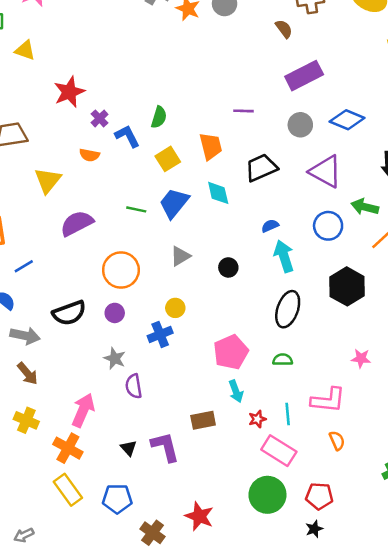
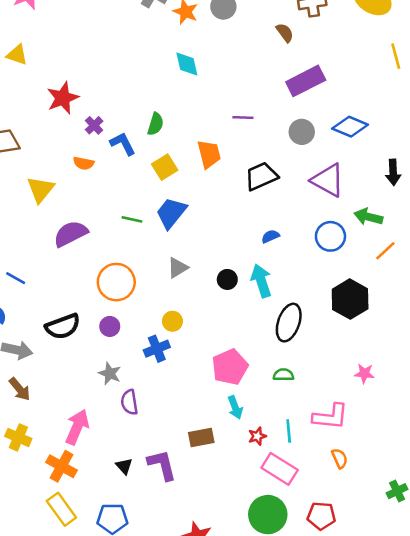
cyan diamond: (218, 193) -> (187, 64), moved
cyan arrow: (284, 256) -> (261, 281), moved
blue line: (24, 266) -> (16, 278), turned 60

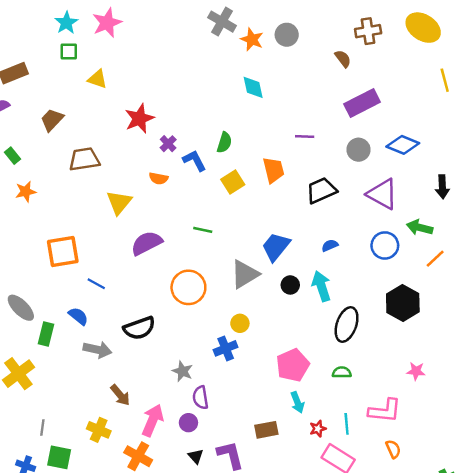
blue trapezoid: (171, 213) -> (276, 247), moved
gray triangle: (178, 268) -> (245, 274), size x1.5
purple circle: (110, 326) -> (188, 423), moved
brown arrow: (20, 389) -> (120, 395), moved

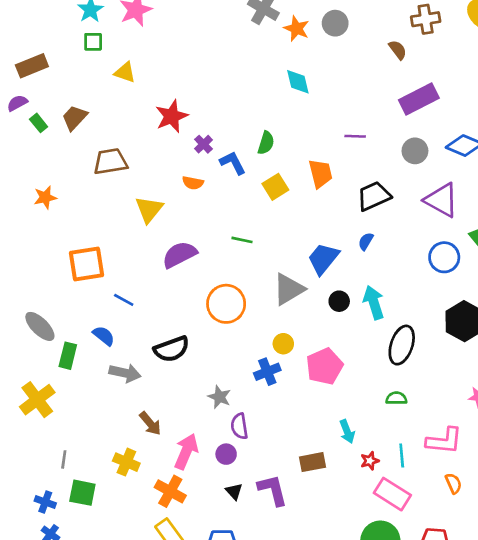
green rectangle: (12, 156) -> (39, 123), moved
blue semicircle: (330, 245) -> (366, 241), moved, turned -35
pink pentagon: (293, 365) -> (325, 366), moved

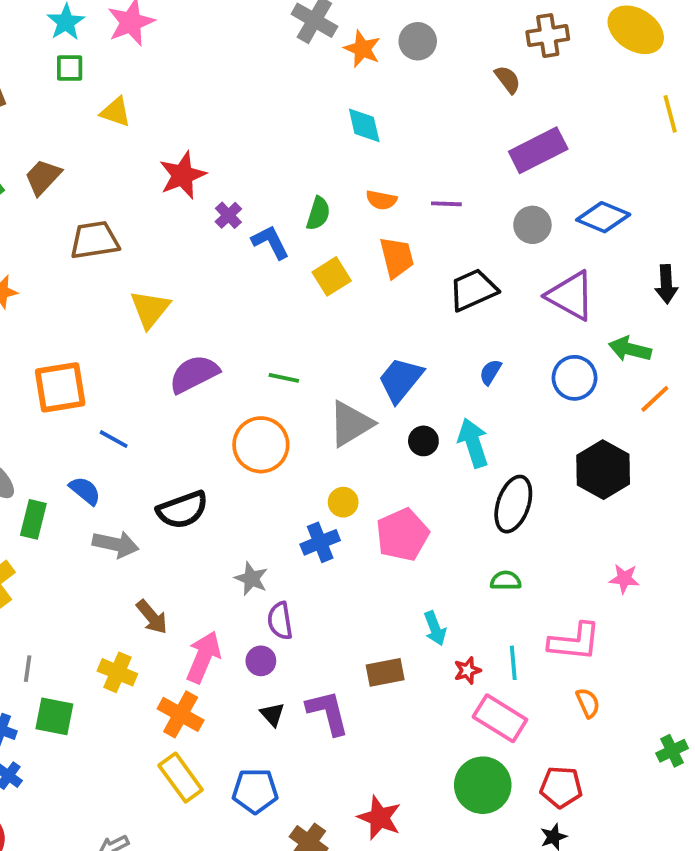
orange semicircle: (193, 183) -> (381, 200), moved
green line: (242, 240) -> (284, 378), moved
blue semicircle: (366, 241) -> (490, 372), moved

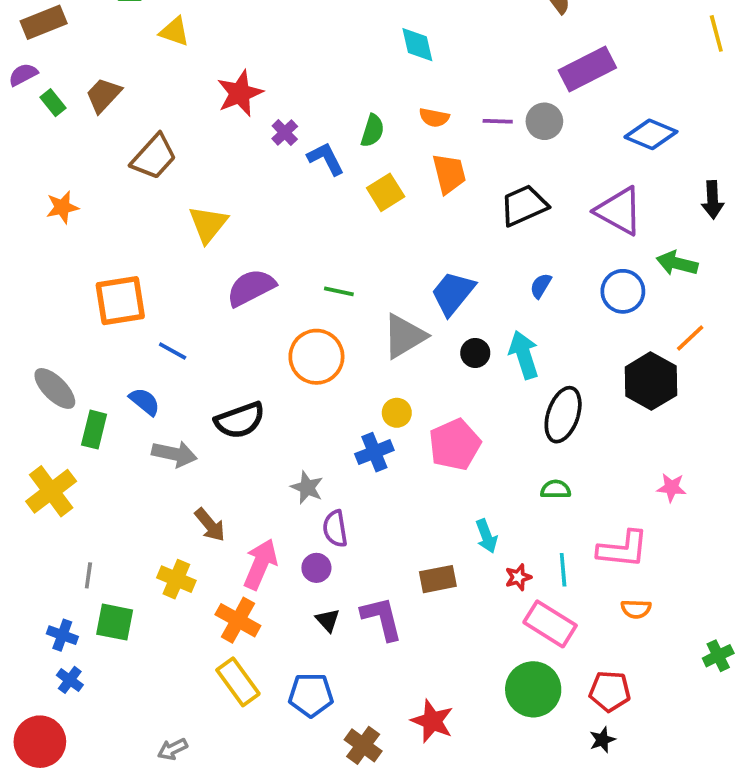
gray circle: (532, 225) -> (544, 121), moved
brown trapezoid: (95, 240) -> (154, 157), turned 141
orange line: (655, 399) -> (690, 338), moved
orange semicircle: (588, 703) -> (636, 609), turned 116

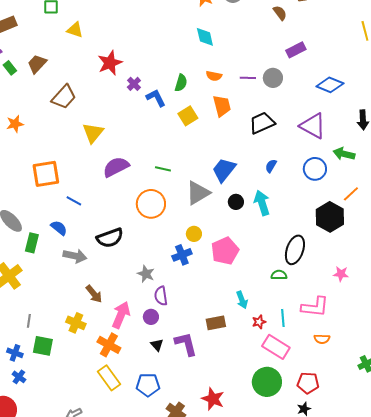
purple rectangle: (587, 69) -> (296, 50), size x0.7
black ellipse: (563, 415) -> (295, 250), moved

